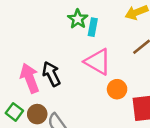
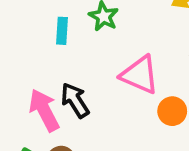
cyan rectangle: (93, 27) -> (62, 31), moved

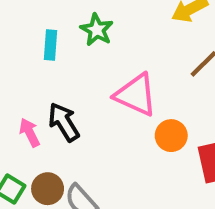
pink arrow: (44, 110) -> (30, 132), size x0.6

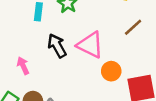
black arrow: (64, 122) -> (57, 46), moved

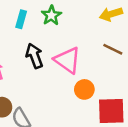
brown line: (133, 27) -> (113, 49), turned 60

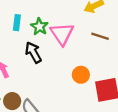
green star: (51, 15) -> (39, 27), moved
pink triangle: (67, 60) -> (62, 34), moved, turned 30

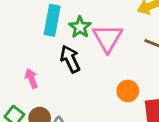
cyan rectangle: (17, 23) -> (52, 20), size x1.5

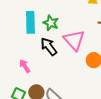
pink triangle: (108, 38) -> (74, 40), moved

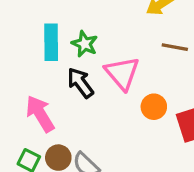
pink arrow: (25, 66) -> (40, 114), size x1.6

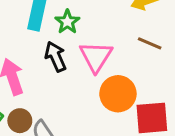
orange circle: (154, 107) -> (118, 94), size x1.5

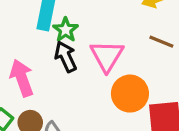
green star: (67, 22) -> (66, 30), moved

